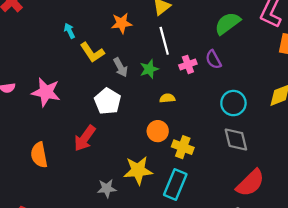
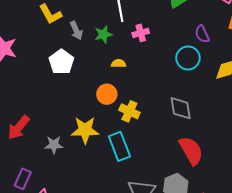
purple semicircle: (213, 60) -> (202, 34), moved
cyan circle: (233, 103) -> (188, 58), moved
red arrow: (85, 138) -> (19, 127), moved
red semicircle: (250, 183) -> (191, 151), turned -80
cyan rectangle: (175, 184) -> (119, 146), turned -48

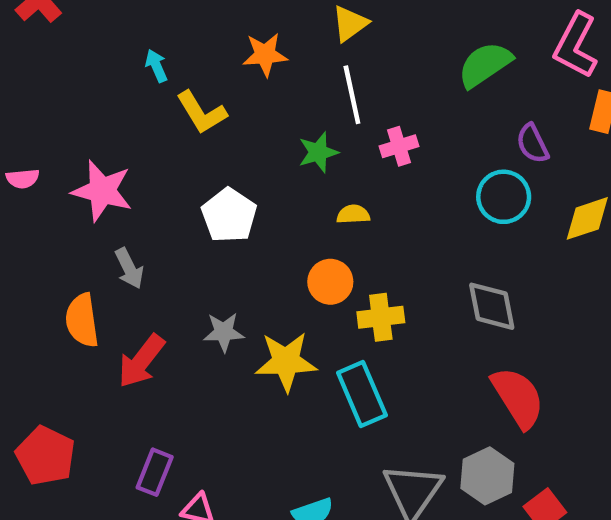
gray arrow: (76, 31) -> (129, 268), moved
yellow cross: (129, 111) -> (381, 317), turned -30
gray star: (54, 145) -> (224, 332), moved

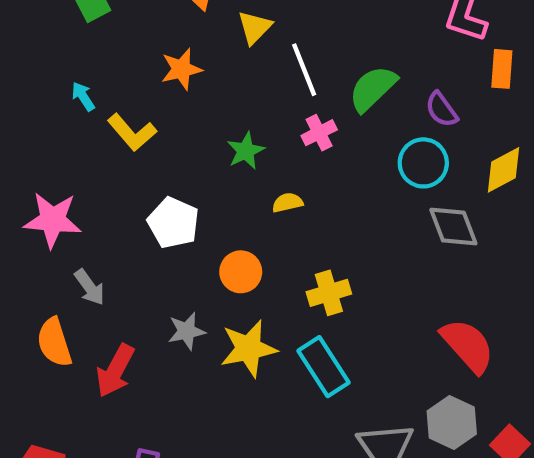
green semicircle: (485, 65) -> (373, 88), moved
white line: (352, 95) -> (304, 70), moved
orange circle: (330, 282) -> (241, 272), moved
gray diamond: (492, 306) -> (453, 227), moved

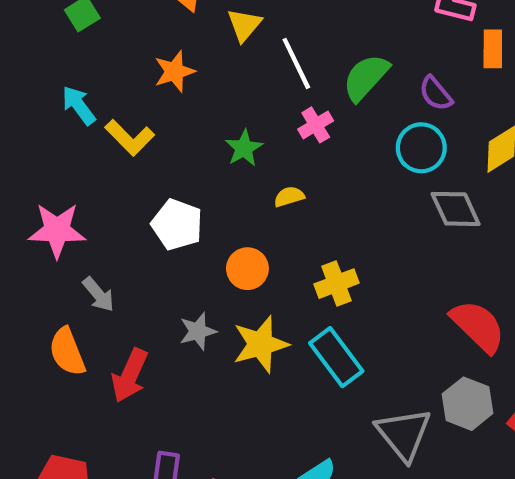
cyan arrow: (83, 96) -> (79, 105), size x1.4

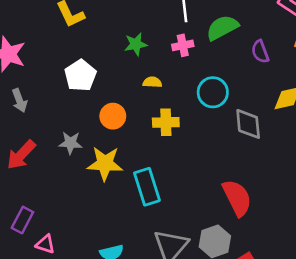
cyan circle: (421, 148) -> (213, 92), moved
yellow cross: (337, 284) -> (166, 122), moved

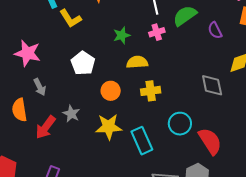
yellow semicircle: (152, 82) -> (137, 62), size x1.5
cyan circle: (213, 92) -> (180, 124), moved
gray star: (70, 143) -> (71, 114), moved, turned 30

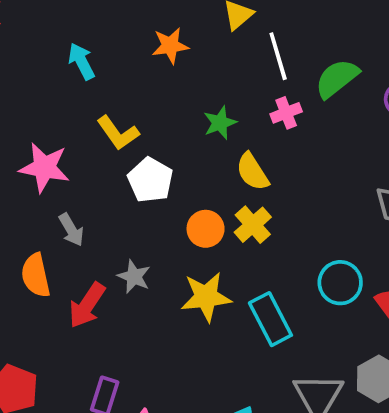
yellow L-shape: (70, 18) -> (118, 133), moved
yellow semicircle: (137, 62) -> (252, 172), turned -115
yellow cross: (151, 91) -> (253, 225), moved, turned -30

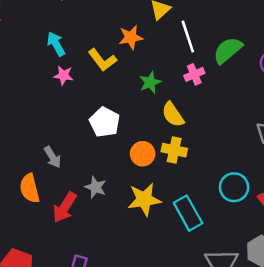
orange star: (170, 46) -> (131, 37), moved
yellow L-shape: (118, 133) -> (102, 60), moved
pink star: (44, 167) -> (64, 75), moved, size x0.6
yellow cross: (253, 225) -> (174, 150), turned -35

